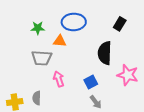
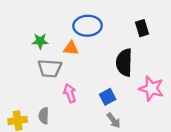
black rectangle: (120, 24) -> (142, 28), turned -48
green star: (38, 28) -> (40, 41), moved

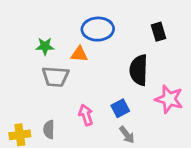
pink arrow: (70, 93) -> (86, 115), moved

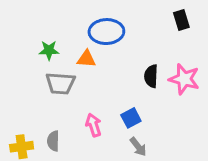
black rectangle: (159, 32) -> (181, 20), moved
black semicircle: (139, 70) -> (151, 76), size x0.7
pink star: (169, 99) -> (184, 79), moved

